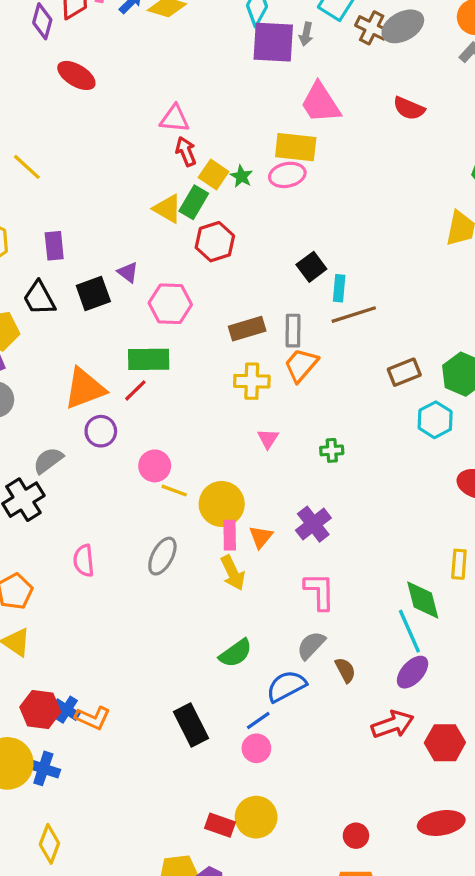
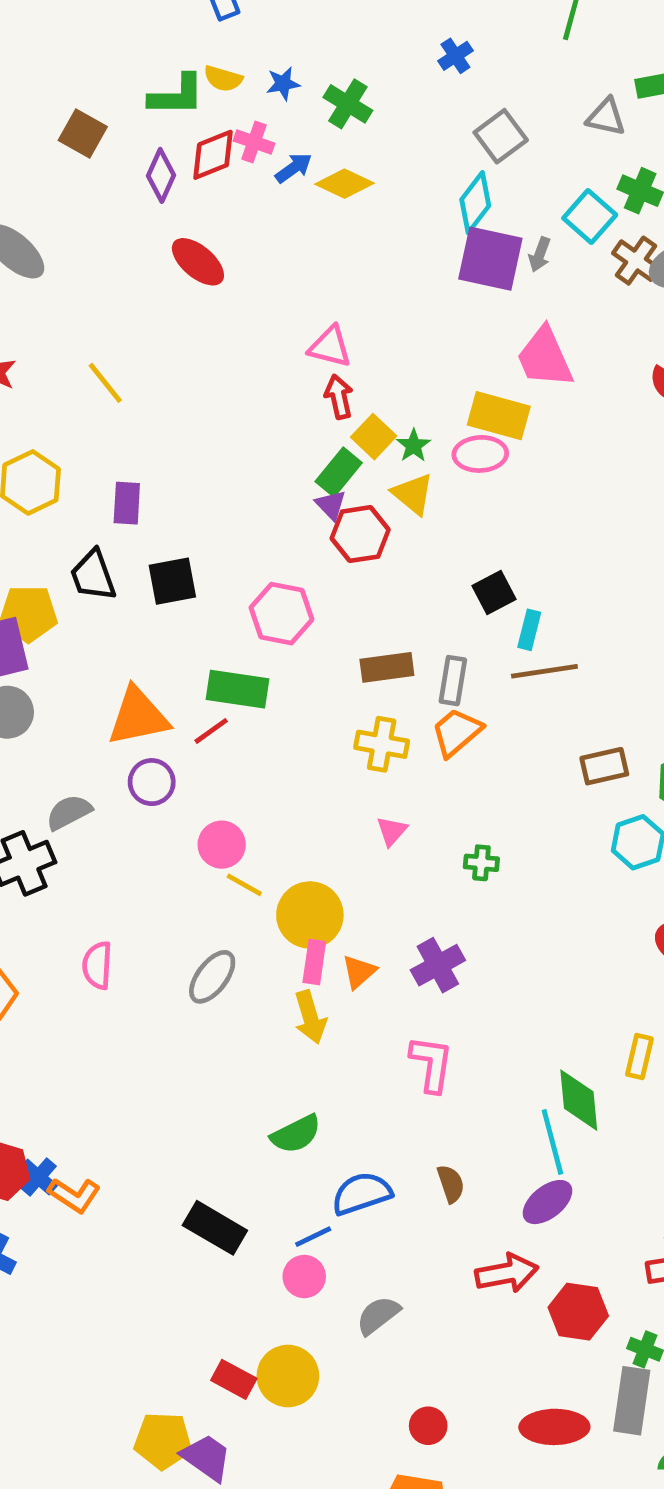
yellow triangle: (167, 209) -> (413, 494), moved
purple triangle: (128, 272) -> (331, 505), moved
gray semicircle: (311, 645) -> (378, 1315), moved
black rectangle: (191, 725) -> (215, 1228), turned -42

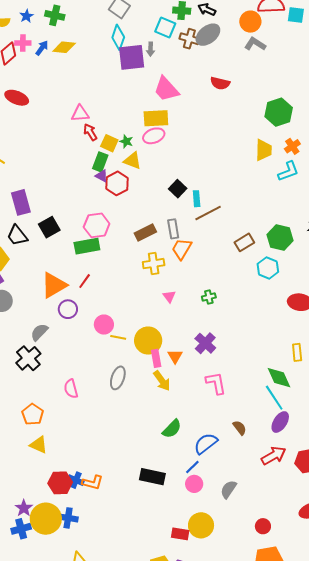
purple rectangle: (127, 503) -> (21, 202), size x1.4
green rectangle: (237, 689) -> (87, 246), moved

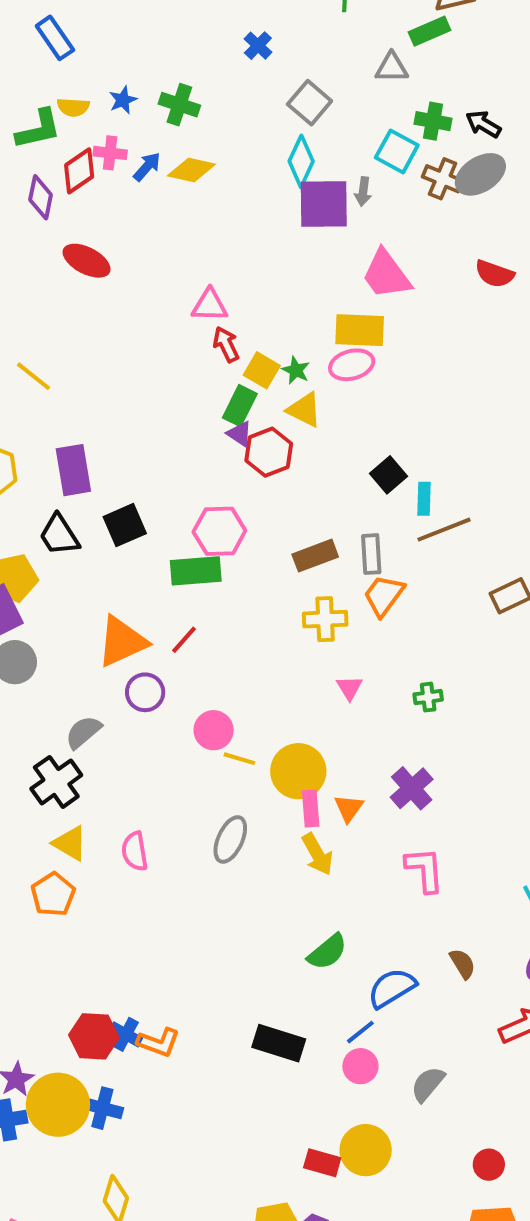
yellow triangle: (39, 445) -> (70, 843), moved

